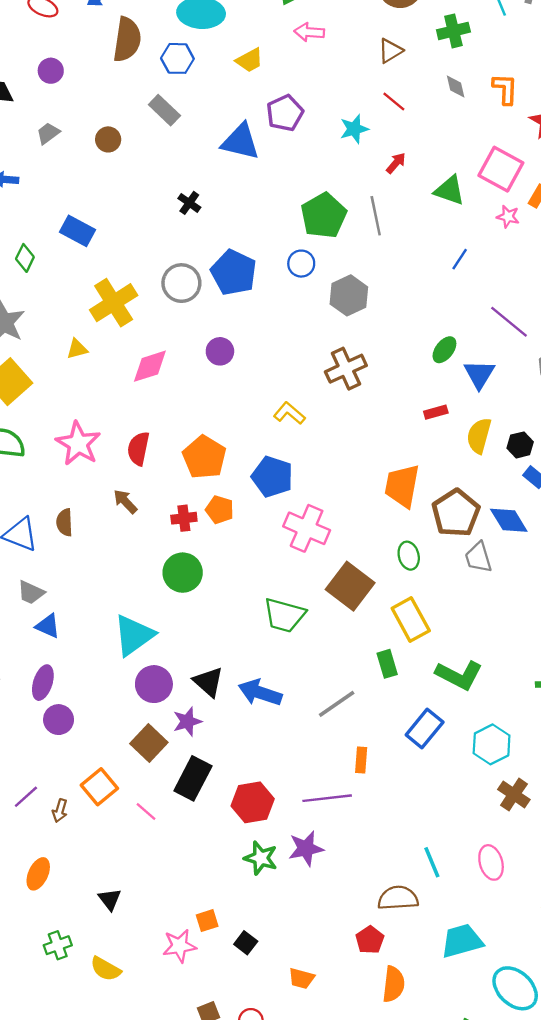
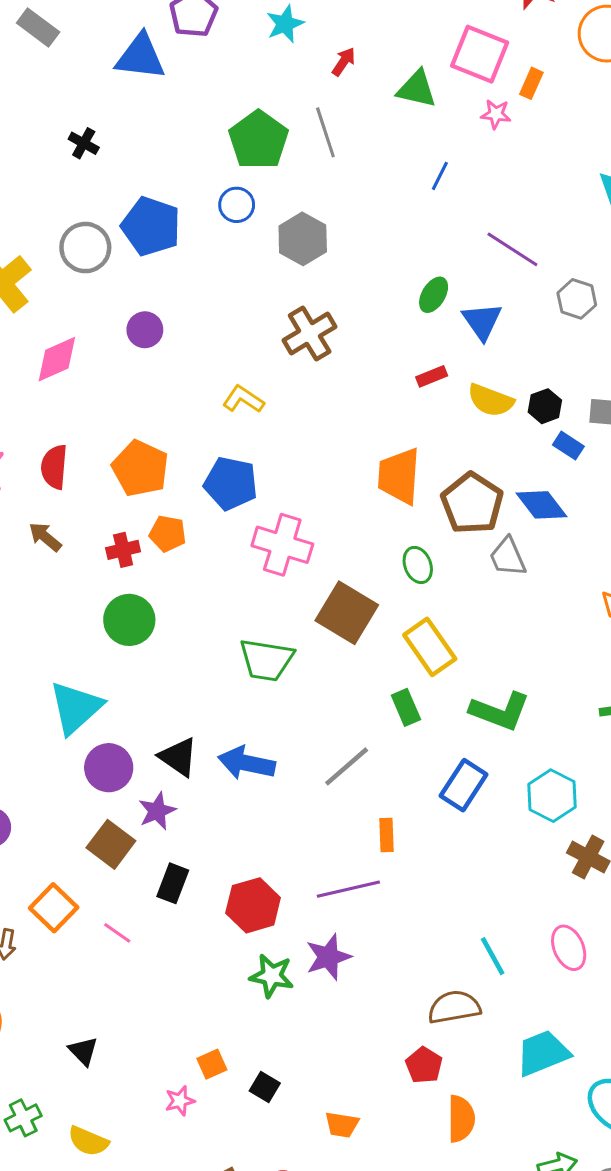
yellow semicircle: (479, 436) -> (491, 400), turned -78
black rectangle: (193, 778) -> (173, 883), size x0.7
pink star: (179, 946) -> (180, 1101), size x0.7

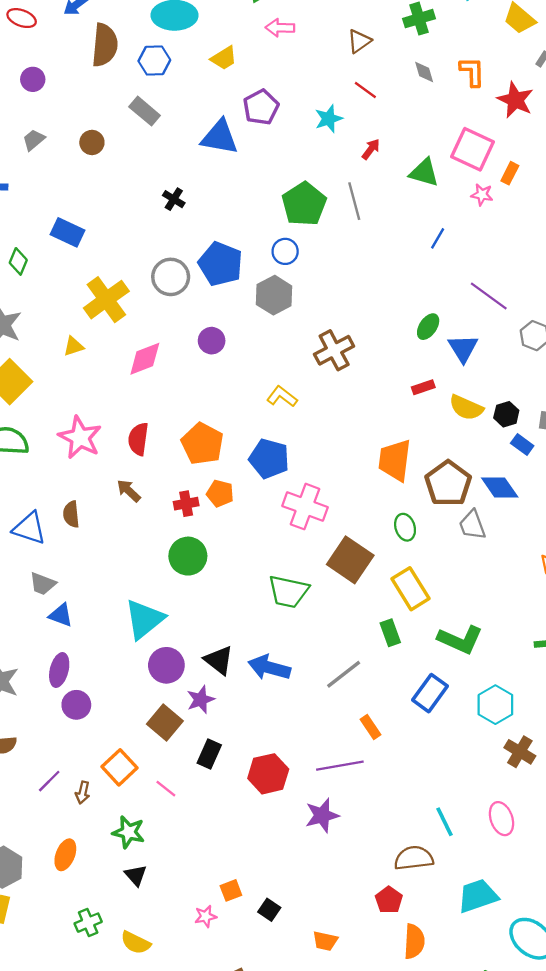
gray hexagon: (303, 239) -> (274, 295), moved
orange rectangle: (387, 835) -> (371, 727), turned -35
green star: (272, 976) -> (129, 832), moved

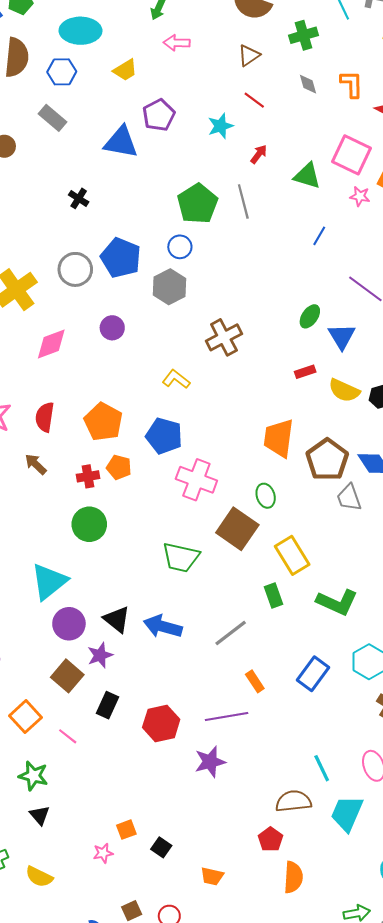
green ellipse: (405, 527) -> (266, 496), moved
blue rectangle: (430, 693) -> (313, 674), moved
cyan trapezoid: (478, 896) -> (347, 813), moved, turned -48

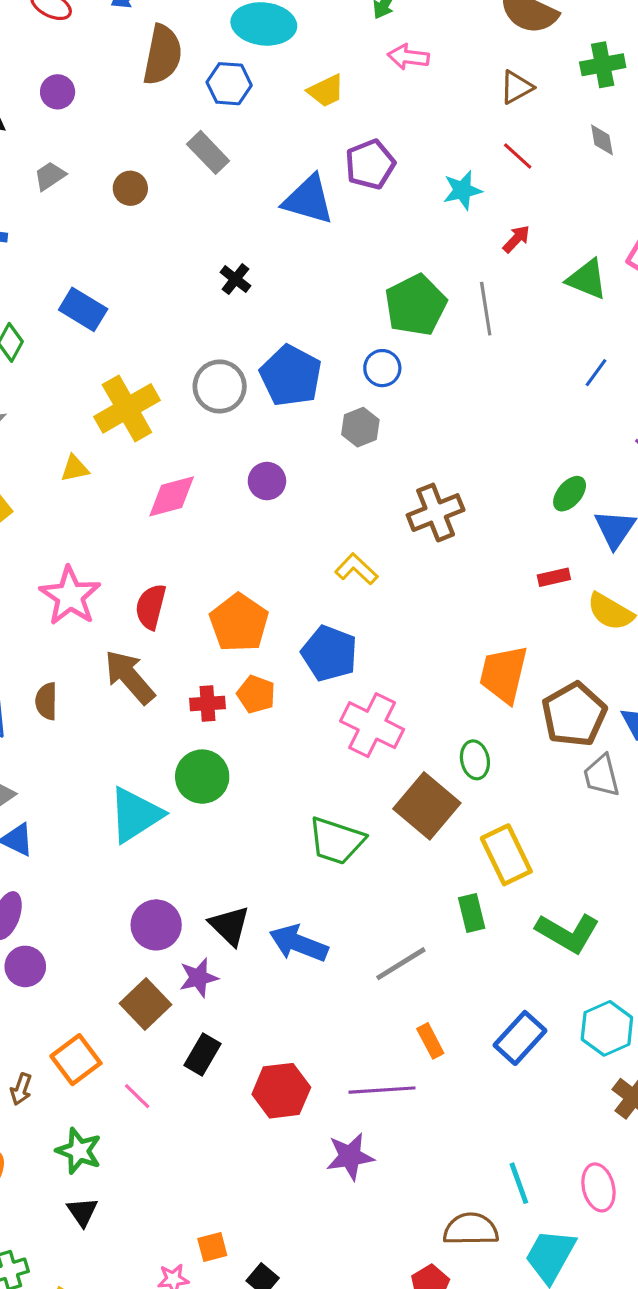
gray hexagon: (169, 287) -> (360, 427), size x0.7
brown arrow: (36, 464) -> (130, 677), size x1.6
cyan triangle: (49, 582) -> (135, 815), moved

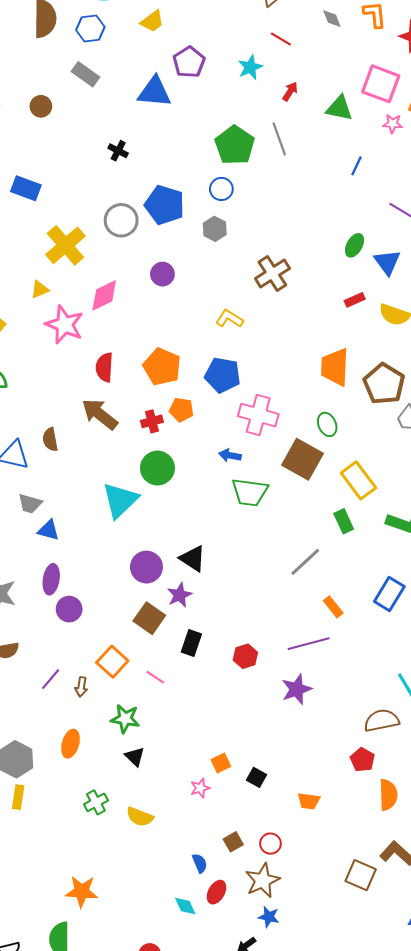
pink star: (70, 596) -> (64, 325), moved
blue arrow: (299, 943) -> (230, 455), moved, size x0.6
red hexagon: (281, 1091) -> (245, 656), size x0.7

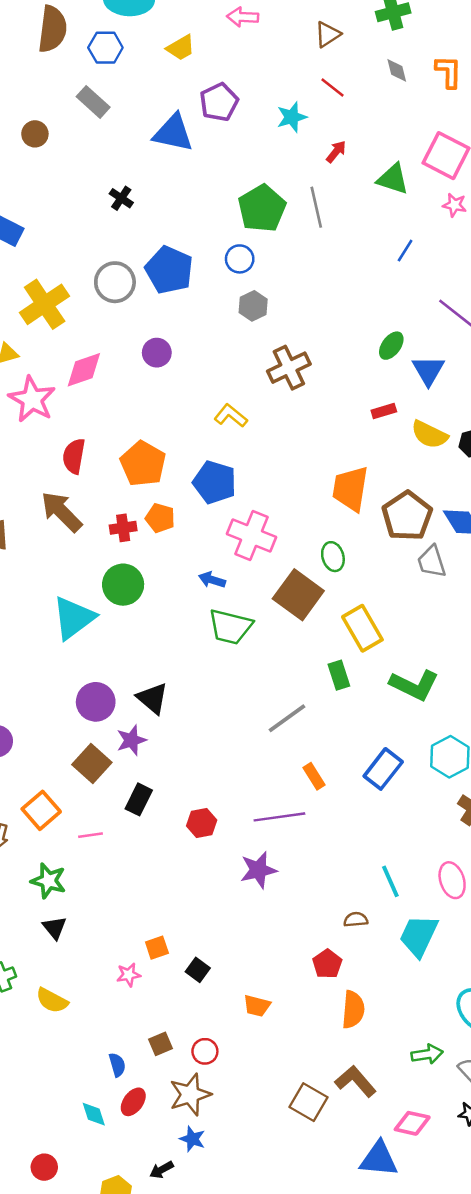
gray hexagon: (215, 229) -> (253, 306), moved
pink line: (155, 677) -> (91, 835), turned -48
brown semicircle: (382, 720) -> (356, 920), size x0.6

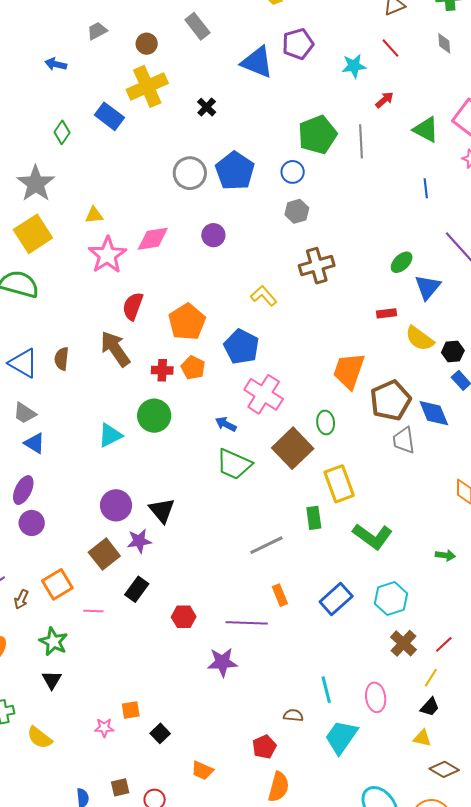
blue line: (405, 251) -> (426, 188), turned -48
yellow cross: (45, 304) -> (147, 86), moved
cyan triangle: (74, 618) -> (110, 435), size x0.7

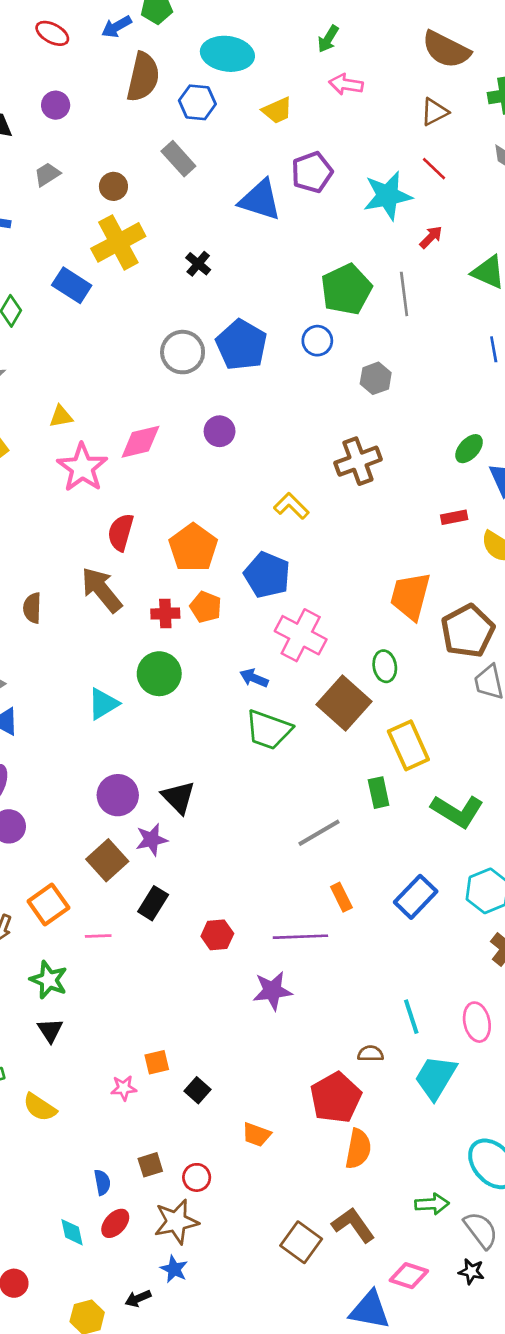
cyan star: (354, 66) -> (388, 196), size x1.5
gray hexagon: (297, 211) -> (376, 378), moved
red pentagon: (264, 747) -> (336, 1098), size x1.6

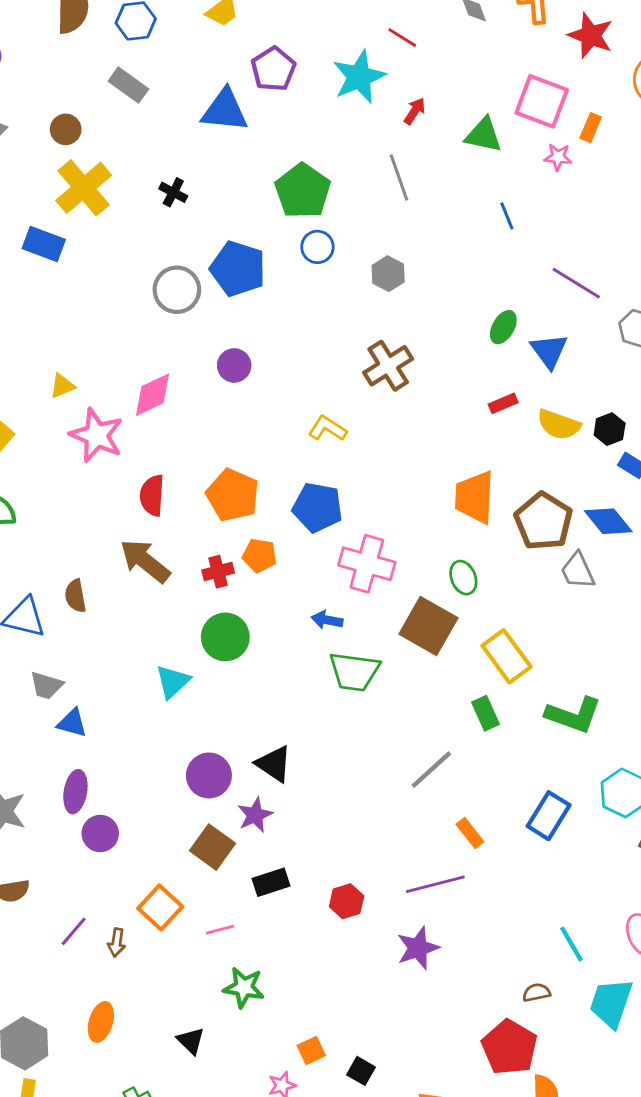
green pentagon: (346, 289) -> (303, 191), moved
black rectangle: (153, 903) -> (271, 882), turned 52
green star: (49, 980) -> (244, 987), moved

